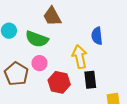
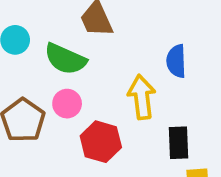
black rectangle: (90, 80) -> (178, 143), moved

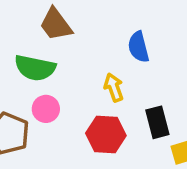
yellow arrow: (142, 97) -> (114, 87), size x0.7
red hexagon: (101, 142) -> (106, 134), moved

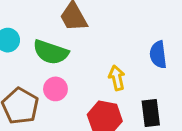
blue semicircle: (138, 47) -> (158, 55), moved

